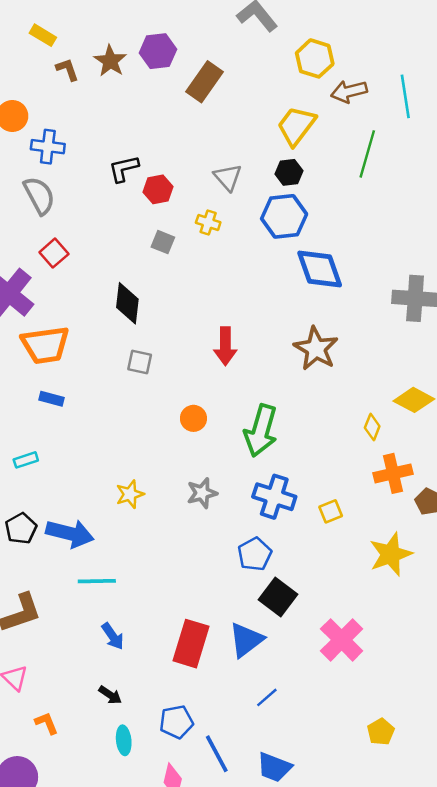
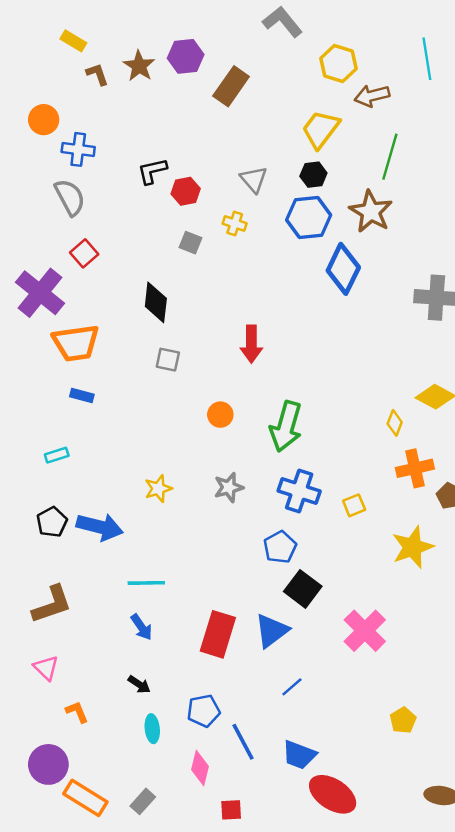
cyan line: (405, 96) -> (427, 59), moved
blue diamond: (320, 269) -> (343, 269), turned 45
brown star: (316, 349) -> (371, 212), moved
cyan line: (97, 581) -> (146, 583), moved

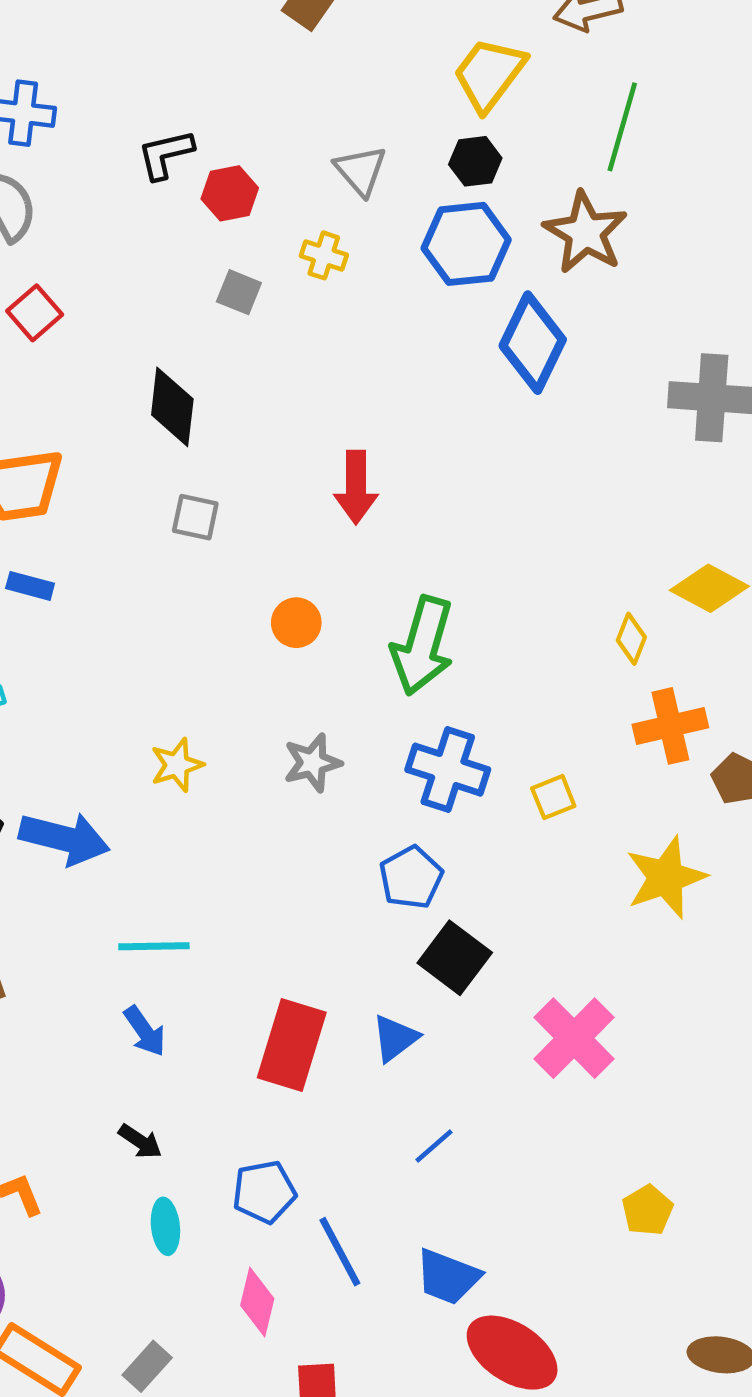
blue triangle: (272, 631) -> (395, 1038), size x0.7

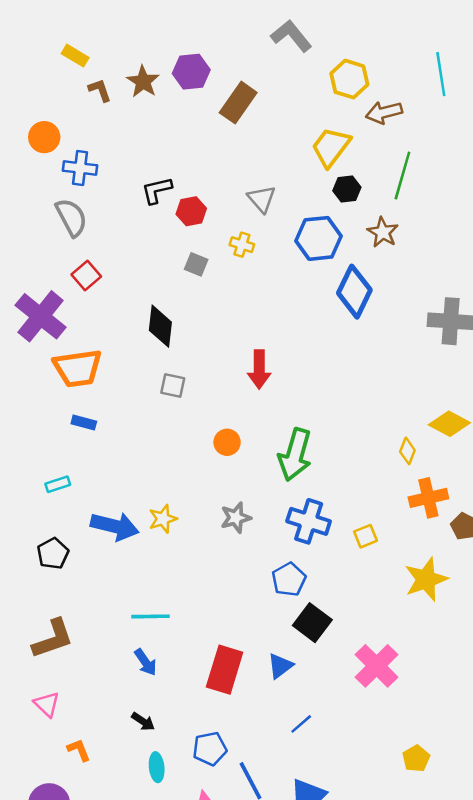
black hexagon: (475, 161) -> (347, 189), moved
brown star: (585, 232) -> (383, 232), size x0.7
blue arrow: (64, 838) -> (115, 526), moved

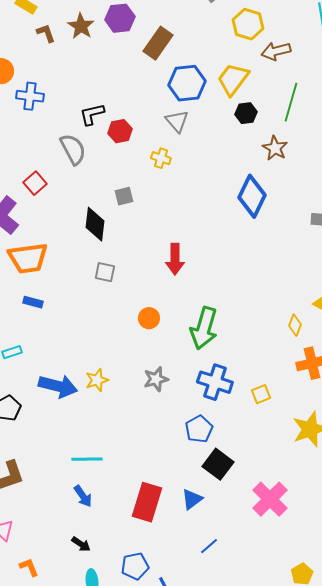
gray semicircle: (71, 217) -> (73, 149), moved
blue hexagon: (318, 238) -> (187, 83), moved
gray square: (196, 264) -> (124, 196), moved, turned -36

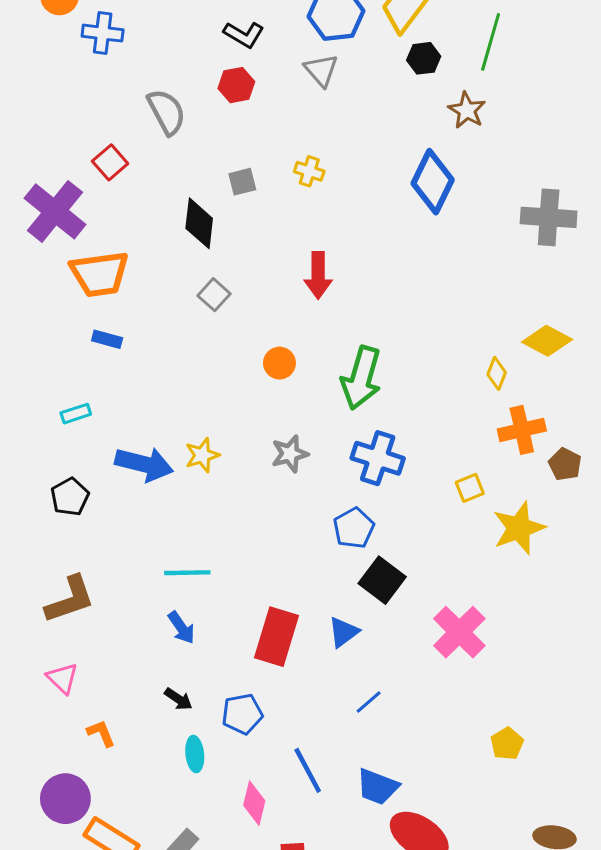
black L-shape: (92, 114) -> (244, 35), moved, turned -136
yellow cross: (161, 158) -> (309, 171), moved
gray square: (105, 272) -> (214, 295), turned 30
yellow square: (261, 394) -> (470, 488), moved
blue pentagon: (135, 566) -> (242, 714), moved

